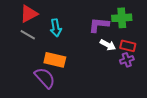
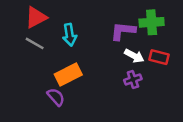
orange rectangle: (55, 60) -> (68, 74), turned -40
purple cross: (127, 60) -> (133, 79), moved
purple semicircle: (45, 78) -> (56, 97), size x0.7

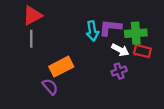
green cross: (152, 22) -> (136, 33), moved
cyan arrow: (70, 35) -> (92, 31), moved
gray line: (35, 43) -> (31, 39), turned 60

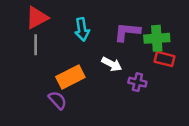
cyan arrow: (92, 31) -> (82, 29), moved
white arrow: (120, 50) -> (112, 64), moved
purple cross: (119, 71) -> (137, 82), turned 32

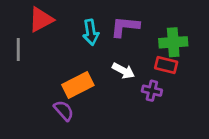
purple L-shape: (127, 32) -> (125, 27), moved
gray line: (36, 45) -> (18, 49), moved
red rectangle: (165, 59) -> (166, 65), moved

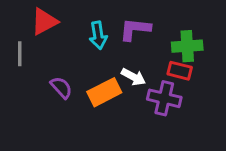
orange rectangle: (78, 85) -> (104, 92), moved
purple cross: (152, 91) -> (164, 98), size x1.5
purple semicircle: (64, 111) -> (61, 88), moved

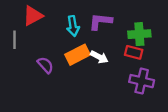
orange rectangle: (104, 92) -> (77, 55), moved
purple cross: (164, 98) -> (142, 81), moved

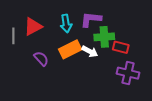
red triangle: (33, 16) -> (33, 27), moved
green cross: (139, 34) -> (104, 37), moved

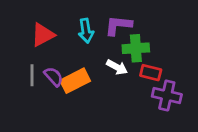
gray line: (13, 36) -> (32, 75), moved
red rectangle: (121, 47) -> (151, 73), moved
orange rectangle: (70, 49) -> (75, 81), moved

